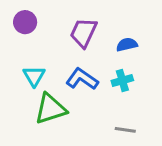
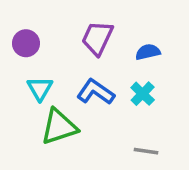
purple circle: (25, 22) -> (26, 43), moved
cyan cross: (122, 80) -> (143, 94), turned -30

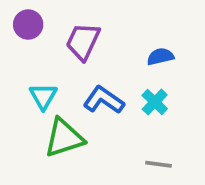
purple trapezoid: (97, 38) -> (83, 42), moved
purple circle: (26, 43) -> (28, 25), moved

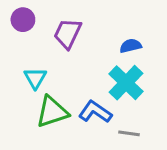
blue L-shape: (104, 100) -> (95, 112), moved
cyan cross: (155, 102) -> (126, 83), size x1.6

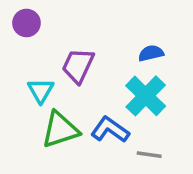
purple trapezoid: (68, 33) -> (78, 66), moved

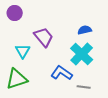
purple trapezoid: (78, 66) -> (44, 37), turned 115
green triangle: (60, 130) -> (17, 79), moved

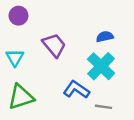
cyan triangle: (23, 51) -> (15, 58), moved

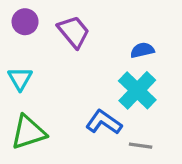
purple trapezoid: (54, 45) -> (74, 32), moved

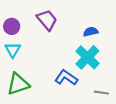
purple circle: (25, 22) -> (12, 26), moved
gray line: (141, 146) -> (101, 93), moved

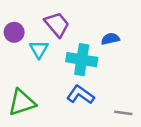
cyan triangle: (13, 50) -> (39, 49), moved
cyan cross: (87, 57) -> (82, 60), moved, turned -35

